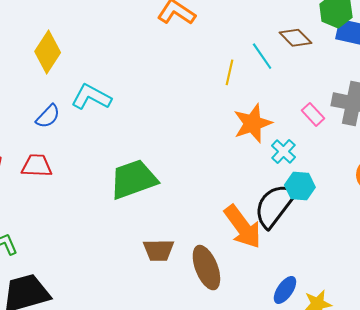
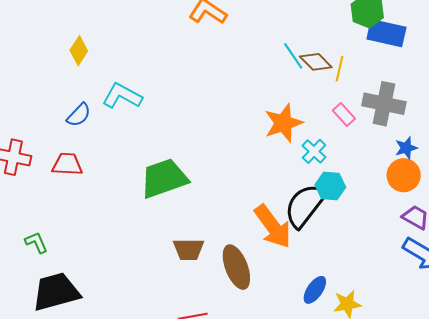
brown diamond: (295, 38) -> (316, 62), moved
yellow diamond: (48, 52) -> (79, 51), size x0.7
yellow line: (229, 72) -> (340, 69), moved

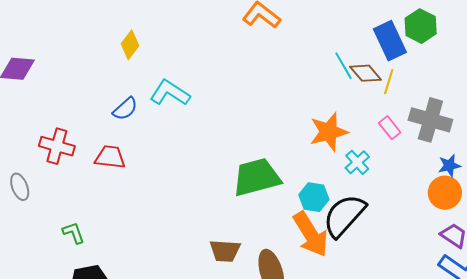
blue rectangle: (386, 33) -> (390, 41), moved, turned 48
green trapezoid: (164, 178) -> (257, 177), moved
cyan hexagon: (330, 186) -> (314, 197), moved

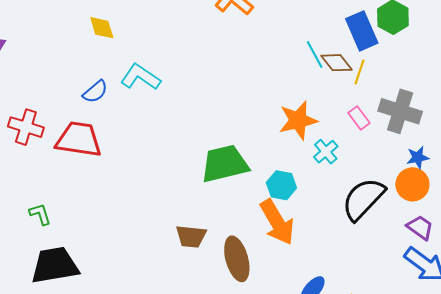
yellow diamond: (130, 45) -> (102, 28), turned -56
red trapezoid: (110, 157) -> (79, 139), size x1.5
black semicircle: (344, 216) -> (363, 199), moved

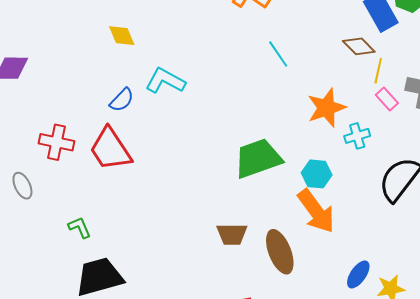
cyan line: (315, 55) -> (278, 54), moved
yellow line: (359, 72) -> (378, 71), moved
red trapezoid: (79, 139) -> (110, 149), turned -126
cyan cross: (326, 152) -> (357, 136), turned 30

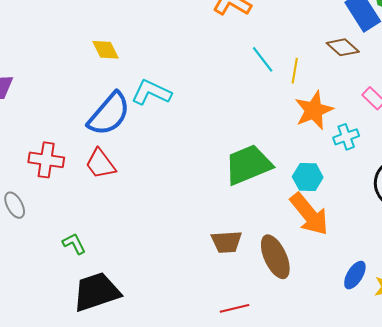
yellow line: (378, 71) -> (295, 71), moved
blue semicircle: (122, 100) -> (109, 114), size x1.8
red trapezoid: (110, 149) -> (100, 164), size x0.7

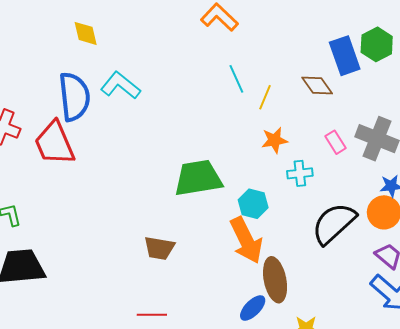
orange star: (314, 110) -> (274, 140), size x0.7
blue semicircle: (109, 114) -> (74, 97), turned -60
red trapezoid: (100, 164) -> (54, 143), size x1.4
brown ellipse: (275, 257) -> (275, 280), moved
blue ellipse: (355, 275) -> (253, 308), moved

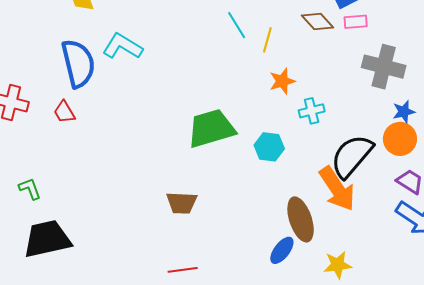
pink rectangle: (336, 142) -> (356, 22), moved, turned -55
red trapezoid: (54, 143) -> (64, 112), size x0.5
orange arrow: (246, 240) -> (337, 189), moved

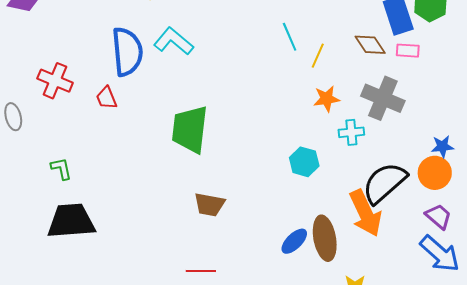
gray cross: (384, 67) -> (383, 98), moved
green trapezoid: (211, 128) -> (190, 129), moved, turned -75
blue ellipse: (282, 250) -> (294, 241), moved

